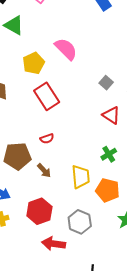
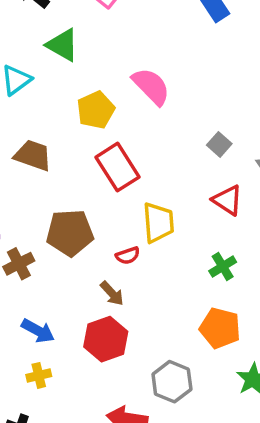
red semicircle: (47, 139) -> (128, 256), moved
brown pentagon: (17, 156) -> (70, 233), moved
yellow trapezoid: (81, 177) -> (158, 223), moved
red hexagon: (39, 211) -> (106, 339), moved

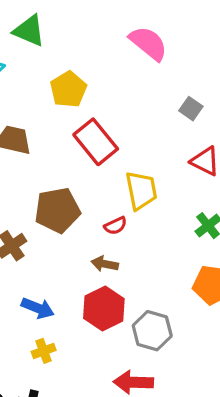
pink semicircle: (151, 86) -> (148, 43), moved
brown arrow: (112, 293) -> (105, 264), turned 150
gray hexagon: (172, 382) -> (152, 331), moved

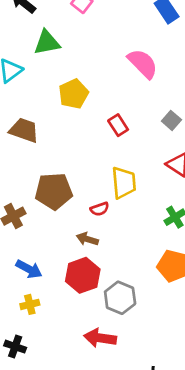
green triangle: (29, 31) -> (47, 43), turned -40
red rectangle: (96, 142) -> (118, 125), moved, size x0.6

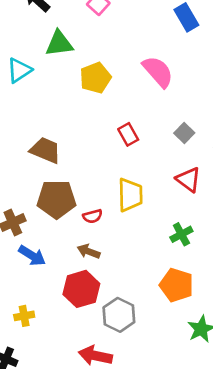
yellow pentagon: (73, 94) -> (95, 78), moved
brown trapezoid: (24, 130) -> (45, 150), moved
red semicircle: (100, 209) -> (93, 216), moved
blue arrow: (29, 269) -> (32, 256), moved

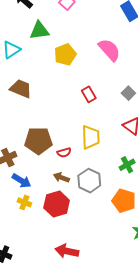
brown trapezoid: (45, 150) -> (21, 89), moved
gray hexagon: (119, 315) -> (89, 181), moved
yellow cross: (24, 316) -> (24, 202), moved, turned 32

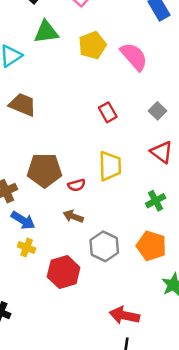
yellow pentagon: (65, 55) -> (92, 45), moved
gray hexagon: (89, 181) -> (104, 246), moved
red hexagon: (57, 204) -> (64, 272), moved
red arrow: (67, 251) -> (124, 315), moved

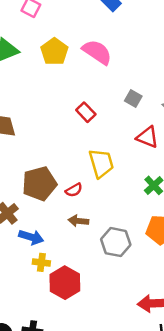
red hexagon: (64, 272) -> (65, 283), moved

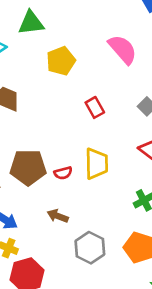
yellow pentagon: (54, 52) -> (61, 61), moved
red semicircle: (74, 190) -> (63, 173), moved

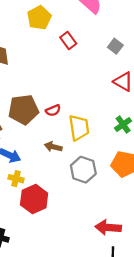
red rectangle: (95, 107) -> (68, 40), moved
yellow trapezoid: (97, 164) -> (79, 128), moved

